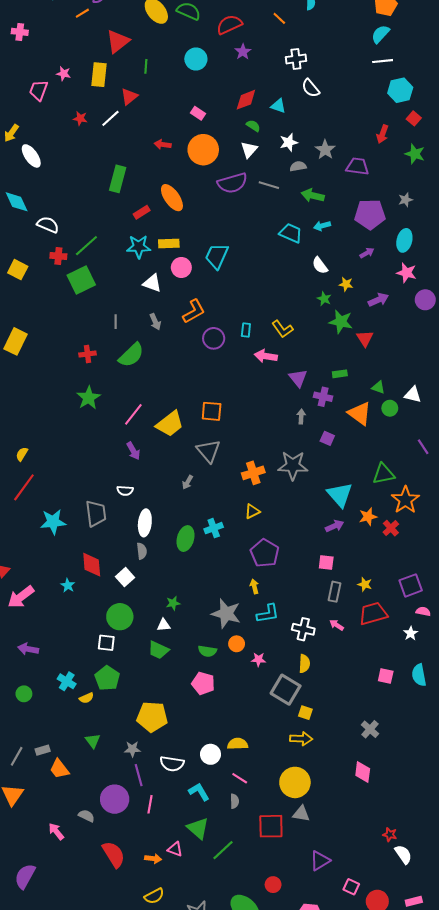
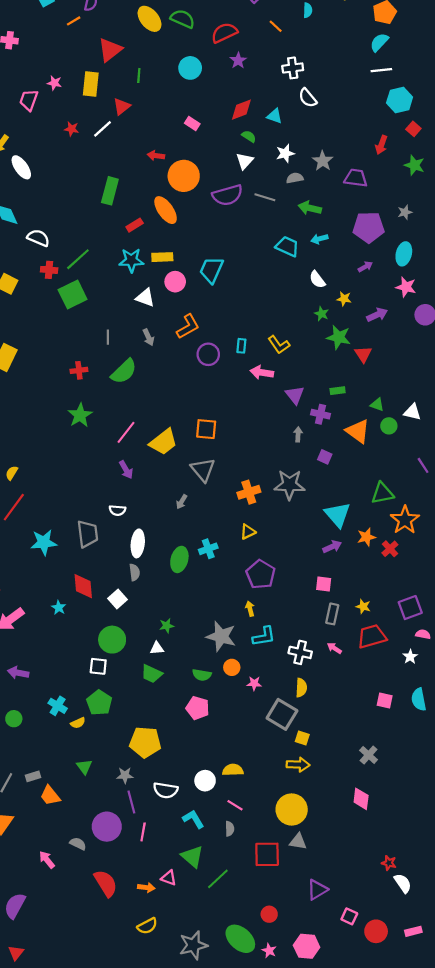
orange circle: (203, 150) -> (184, 176), moved

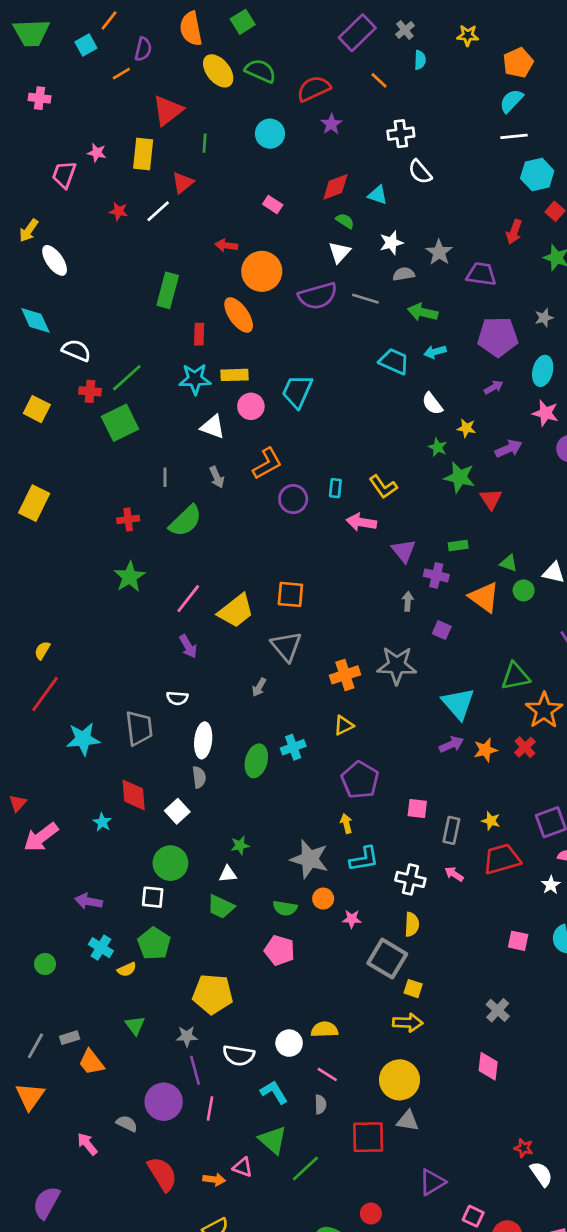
red rectangle: (135, 225) -> (199, 334), turned -56
orange star: (366, 537) -> (485, 750), moved
pink square: (324, 584) -> (417, 809), moved
purple arrow: (18, 673) -> (89, 901), moved

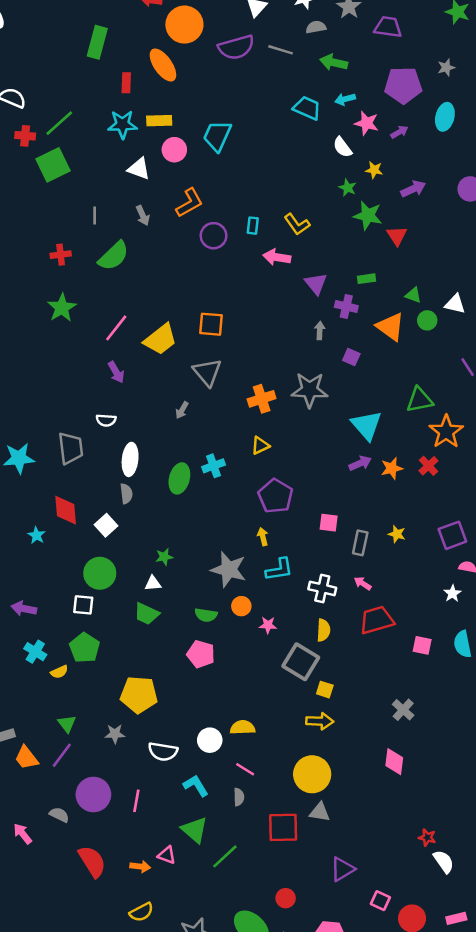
pink star: (545, 413) -> (367, 123), moved
red trapezoid: (502, 859) -> (377, 620), moved
purple line: (195, 1070) -> (62, 755), moved, turned 52

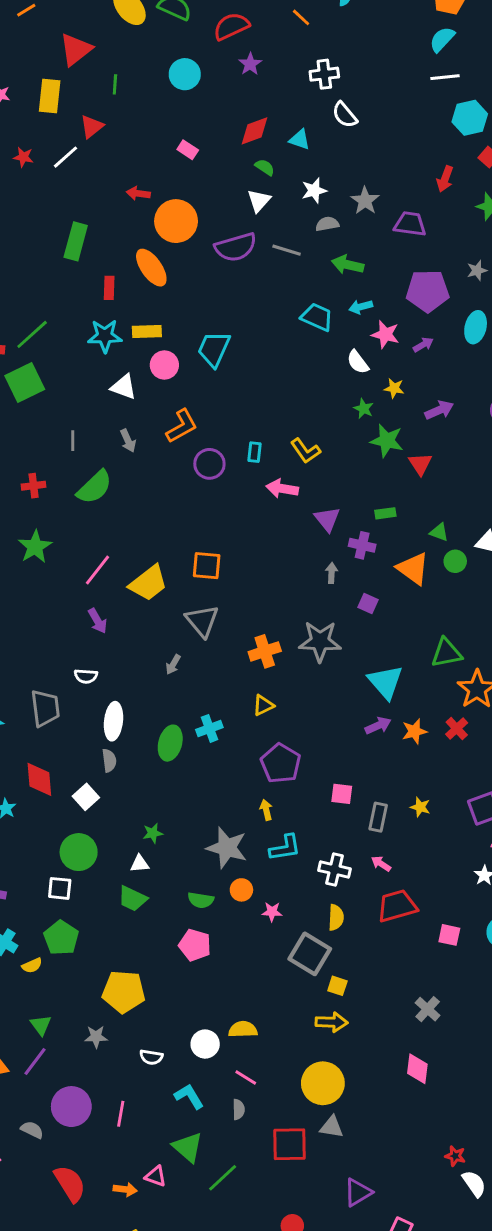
white semicircle: (163, 752) -> (151, 1057), size x0.7

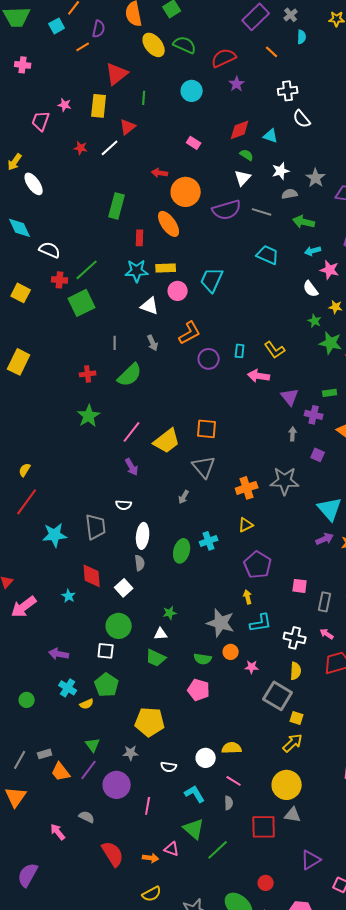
cyan trapezoid: (317, 317) -> (268, 255), moved
yellow arrow: (332, 1022) -> (293, 743), turned -45
purple circle: (71, 1107) -> (117, 785), moved

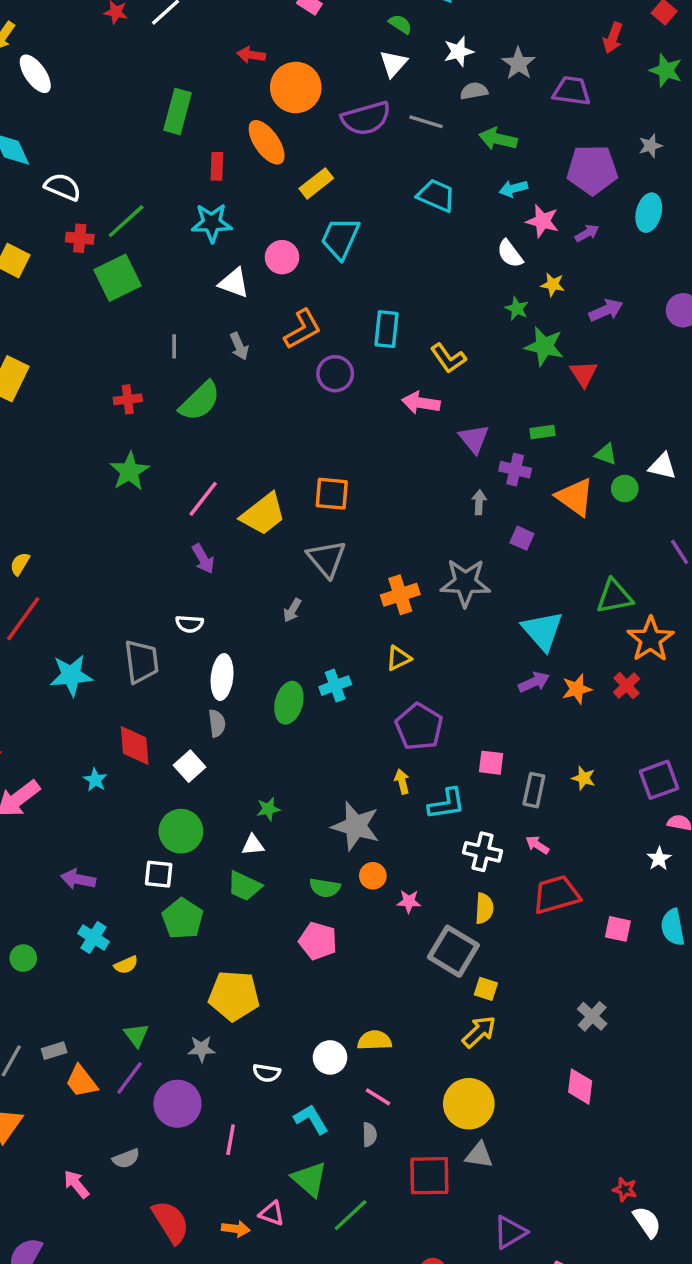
yellow rectangle: (166, 268) -> (316, 183), moved, turned -36
cyan rectangle: (240, 351) -> (387, 329), moved, size x1.5
cyan L-shape: (261, 623) -> (447, 804), moved
green pentagon: (107, 685) -> (183, 919), moved
gray semicircle: (87, 817) -> (126, 1159), turned 133

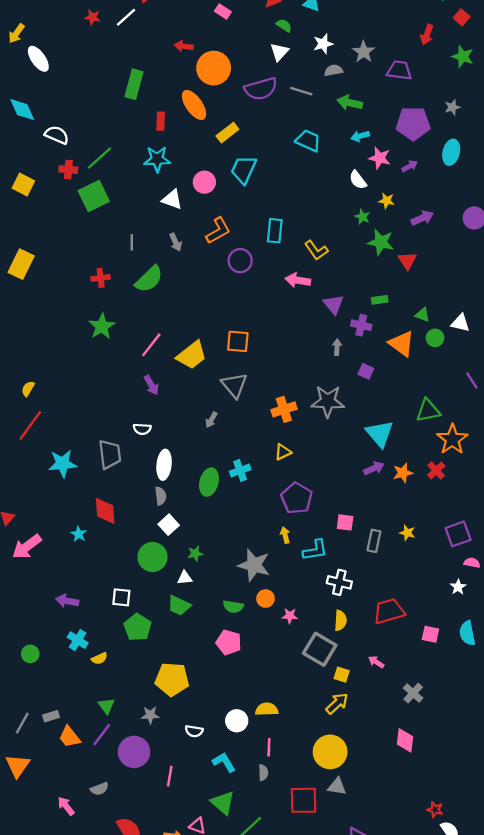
white square: (189, 766) -> (169, 525), moved
green circle: (181, 831) -> (153, 557), moved
pink arrow: (537, 845) -> (376, 662), moved
pink line: (378, 1097) -> (269, 747), turned 60

